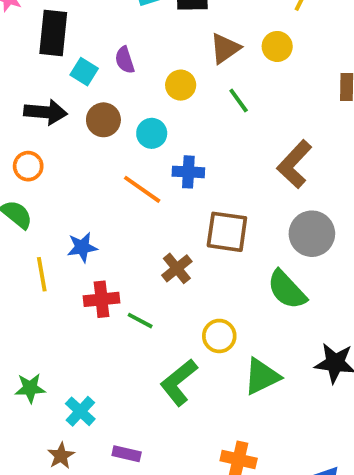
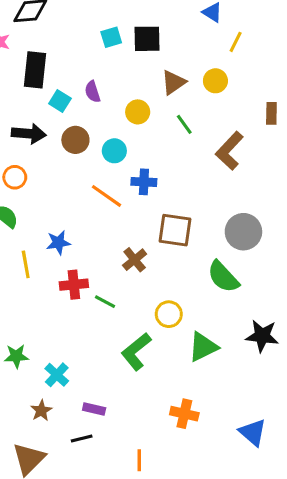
brown L-shape: (295, 164) -> (229, 151), moved

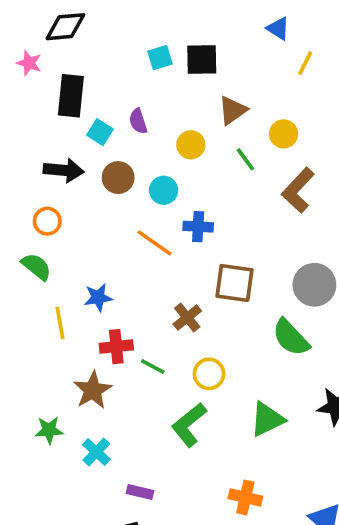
yellow circle: (215, 81) -> (284, 134), moved
yellow circle: (169, 314) -> (209, 374), moved
brown star: (41, 411) -> (93, 390), moved, size x1.5

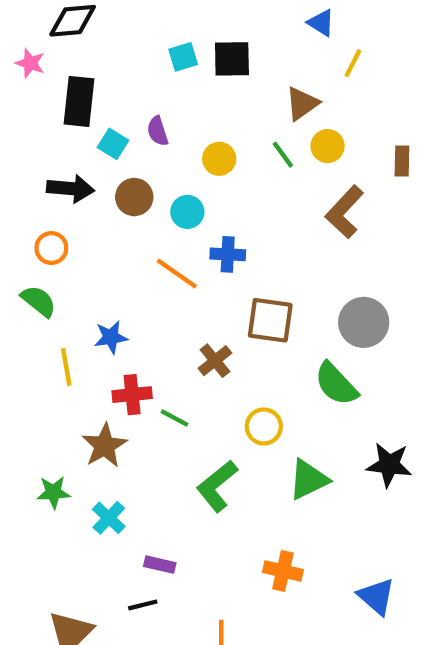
brown triangle: (233, 110) -> (302, 104), moved
green line: (245, 159) -> (283, 155), moved
yellow circle: (209, 374) -> (264, 426), moved

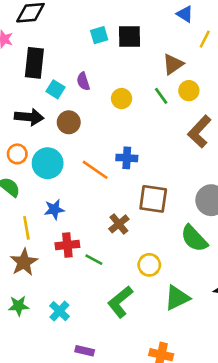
cyan circle: (187, 212) -> (48, 163), moved, size x1.5
brown star: (104, 446) -> (24, 262), moved
cyan cross: (109, 518) -> (59, 311), moved

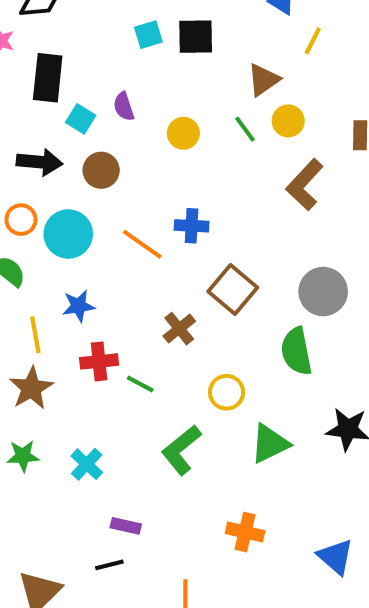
brown square: (153, 199) -> (233, 289), turned 32
green semicircle: (194, 238) -> (296, 351), turned 32

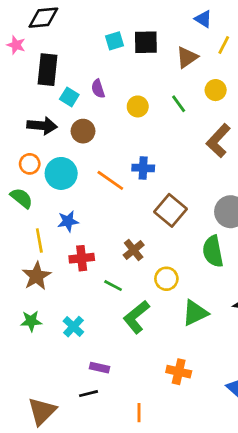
brown triangle: (264, 80) -> (187, 57), moved
yellow circle: (288, 121) -> (216, 90), moved
brown cross: (179, 329) -> (134, 250), moved
green line: (140, 384) -> (113, 286), moved

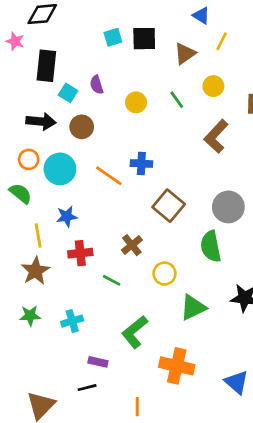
green L-shape: (136, 317) -> (135, 332), moved
cyan cross: (73, 327) -> (72, 321), turned 30
orange cross: (179, 372) -> (177, 366), size x1.4

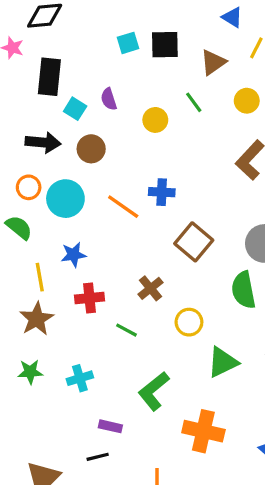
green line: (177, 100) -> (194, 102), moved

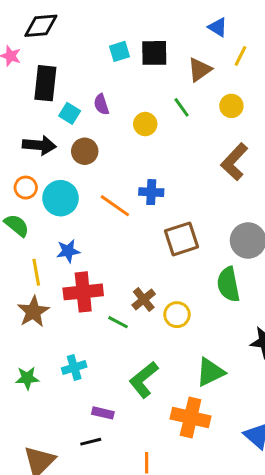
brown square: (194, 242) -> (182, 239), turned 32
brown cross: (150, 288) -> (144, 299), moved
red cross: (90, 298) -> (83, 292), size x1.4
green triangle: (223, 362) -> (210, 372), moved
green star: (30, 372) -> (27, 378), moved

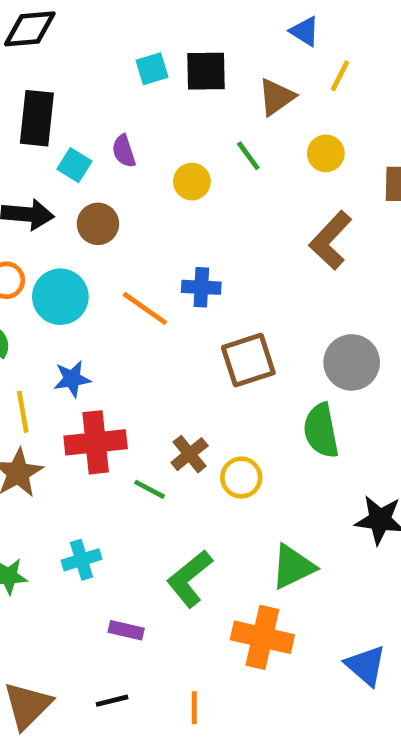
black line: (91, 442) -> (112, 701), moved

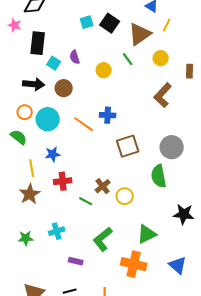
black square: (206, 71) -> (110, 23), turned 36
brown triangle: (276, 97) -> (140, 34), size x1.4
red cross: (96, 442) -> (63, 181), size x0.7
blue triangle: (366, 665) -> (178, 265), moved

